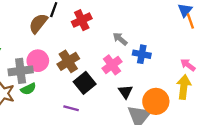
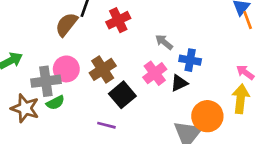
black triangle: (125, 92) -> (179, 83), moved, turned 40

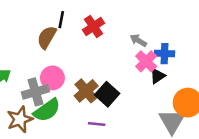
brown cross: (103, 69) -> (86, 91), moved
pink cross: (155, 73) -> (146, 61), moved
green semicircle: (55, 103) -> (47, 110), size x1.6
brown star: (25, 108) -> (20, 119), turned -30

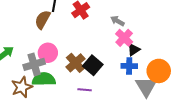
blue cross: (164, 54) -> (129, 66), moved
green semicircle: (47, 110) -> (44, 79), turned -145

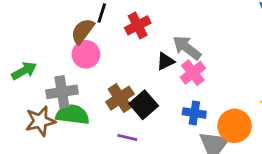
gray arrow: (117, 21) -> (187, 48), size x1.5
black triangle: (134, 50) -> (165, 61), moved
pink circle: (48, 53) -> (86, 54), moved

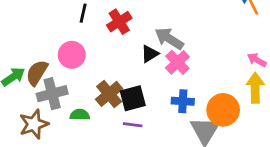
brown semicircle: (83, 31) -> (37, 73), moved
black square: (144, 105) -> (133, 98), turned 32
green semicircle: (72, 114) -> (80, 115), moved, size x0.6
purple line: (127, 137) -> (133, 125), moved

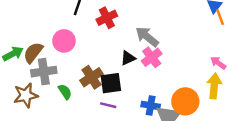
black triangle: (150, 54) -> (128, 58), moved
blue cross: (183, 101) -> (151, 106), moved
green semicircle: (80, 115) -> (65, 92), turned 49

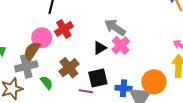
red cross: (107, 18) -> (64, 29), moved
brown semicircle: (33, 53) -> (32, 51), moved
black square: (111, 83) -> (98, 78), moved

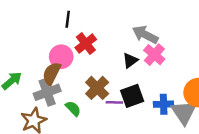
purple line: (86, 91) -> (114, 102), moved

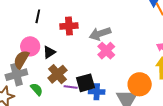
gray arrow: (145, 35) -> (100, 34), turned -50
red cross: (86, 44) -> (69, 26), moved, turned 30
black triangle: (130, 60) -> (49, 52), moved
blue cross: (164, 104) -> (97, 92), moved

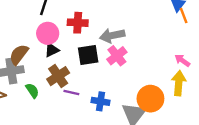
pink circle: (30, 46) -> (48, 33), moved
black square: (86, 83) -> (88, 55), moved

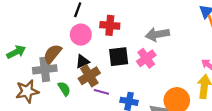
gray arrow: (112, 36) -> (157, 34), moved
black triangle: (52, 50) -> (82, 61), moved

